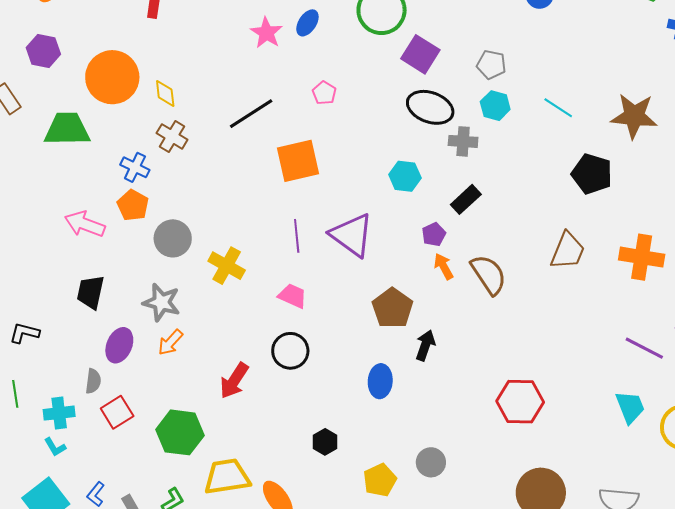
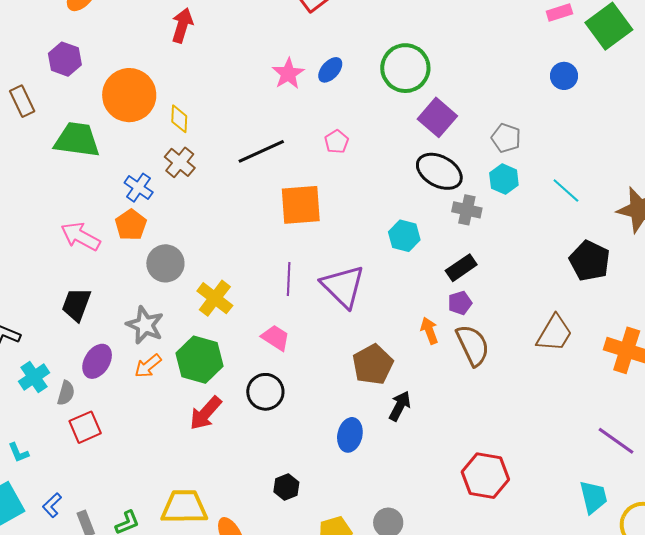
purple pentagon: (434, 234) -> (460, 303), moved
cyan cross: (59, 413) -> (34, 377), moved, turned -36
green hexagon: (180, 432) -> (199, 360), moved

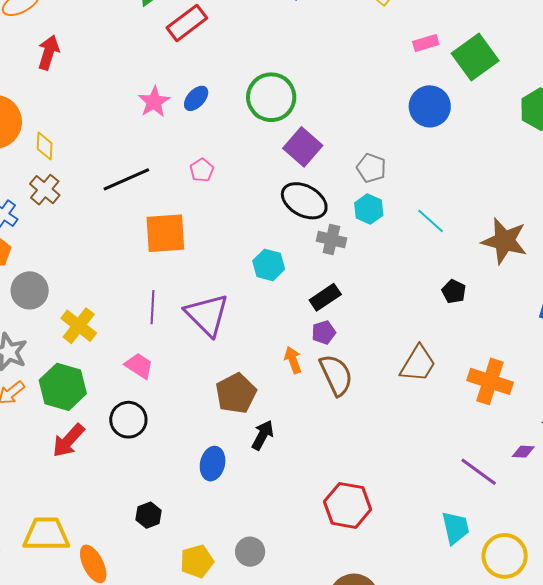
blue circle: (564, 76) -> (430, 106), size x1.5
black pentagon: (590, 261) -> (454, 292), size x0.6

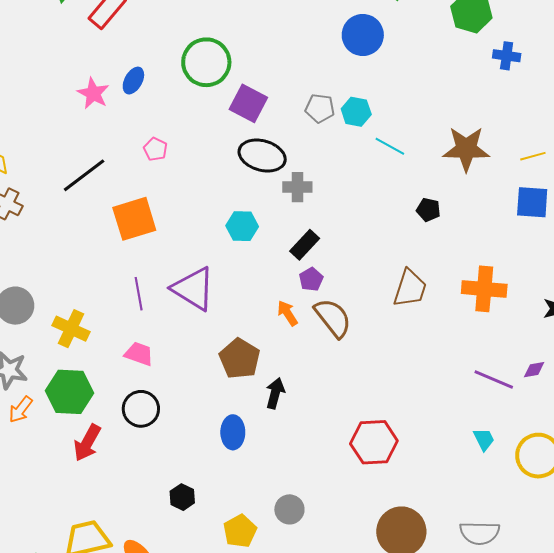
cyan hexagon: (369, 209) -> (356, 112), moved
purple diamond: (523, 452) -> (534, 370), moved
cyan trapezoid: (455, 528) -> (484, 439), size x0.7

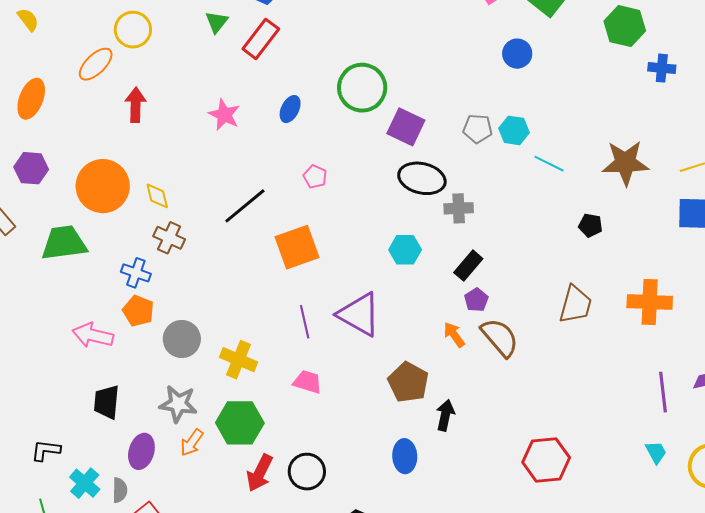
blue circle: (363, 35) -> (517, 54), size x0.7
pink star: (93, 93) -> (224, 115), moved
purple line: (494, 380) -> (663, 392), turned 63
black circle: (141, 409) -> (307, 472), moved

